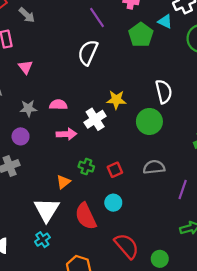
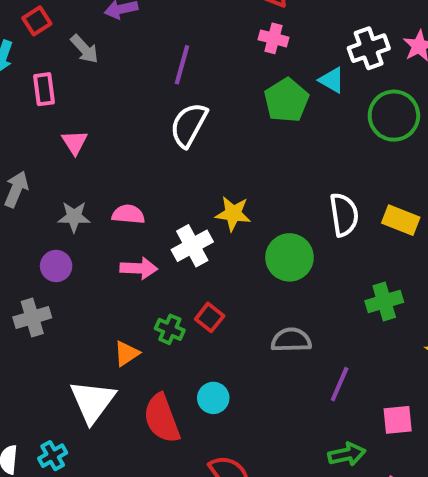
purple line: (97, 18) -> (182, 65), moved, turned 45
white semicircle: (164, 92) -> (344, 215), moved
red square: (115, 170) -> (210, 317), moved, turned -32
cyan cross: (42, 240) -> (53, 456), moved

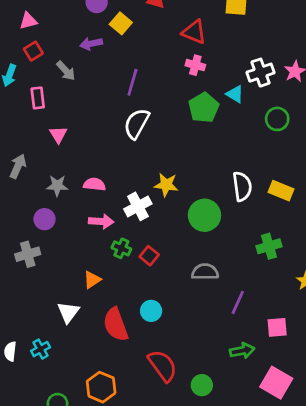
green circle: (394, 116) -> (277, 119), size x0.7
green cross: (170, 329) -> (121, 248), moved
white triangle: (92, 401) -> (68, 312), size x0.7

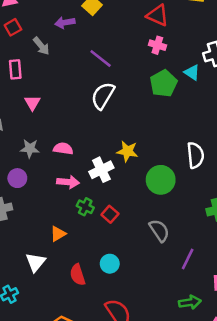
purple line: (132, 82) -> (101, 59), turned -70
gray semicircle: (205, 272) -> (159, 230), turned 55
red semicircle: (116, 324) -> (78, 275), size x0.7

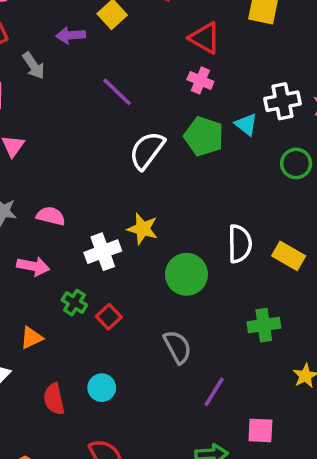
green pentagon: (163, 83) -> (204, 136), turned -30
white semicircle: (103, 96) -> (147, 150), moved
pink arrow: (68, 182) -> (33, 266), moved

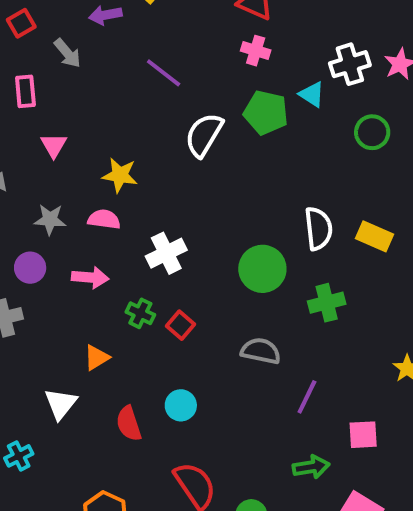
yellow star: (143, 229) -> (120, 175), moved
green cross: (264, 325) -> (327, 303), moved
gray semicircle: (177, 347) -> (261, 351), turned -44

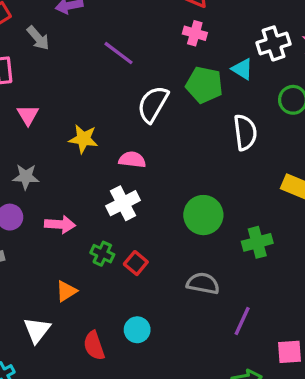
pink semicircle: (104, 219) -> (132, 160), moved
white semicircle: (318, 229) -> (245, 132), moved

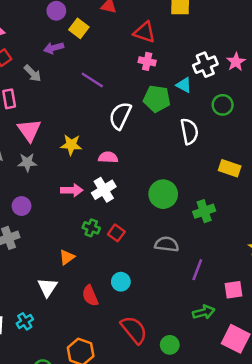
pink triangle: (28, 115) -> (29, 130), size x1.5
gray star: (26, 177) -> (27, 162), moved
pink arrow: (60, 224) -> (72, 190), moved

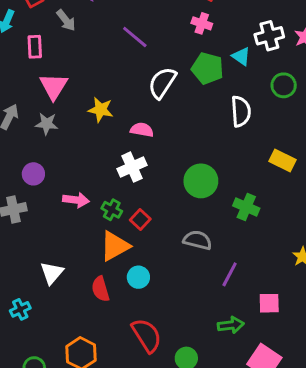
pink arrow: (72, 190) -> (76, 200), moved
green cross: (204, 211) -> (246, 207), turned 35
orange triangle: (67, 257) -> (115, 246), moved, size x1.6

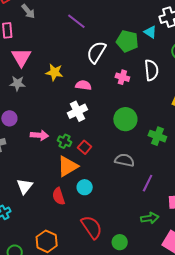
pink cross: (202, 23) -> (122, 77), moved

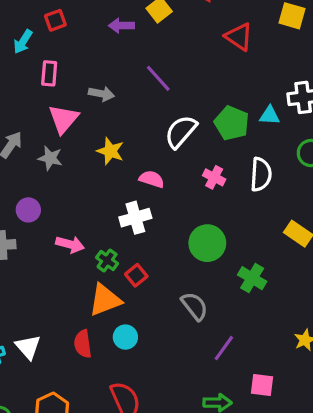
gray arrow: (28, 11) -> (101, 94), moved, turned -49
cyan triangle: (150, 32) -> (270, 115), turned -40
gray semicircle: (125, 160) -> (195, 306), turned 30
white triangle: (25, 186) -> (28, 347), moved, turned -30

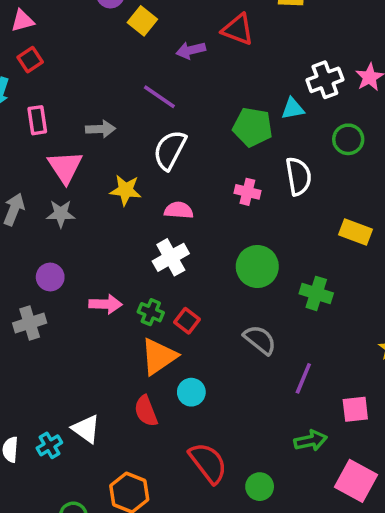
purple arrow: (121, 26) -> (191, 50), moved
white semicircle: (181, 132) -> (170, 150), moved

